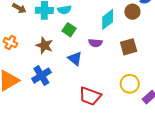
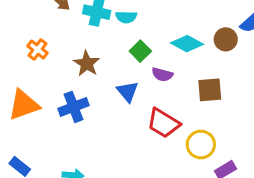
cyan diamond: (108, 19) -> (187, 44), turned 55
green square: (69, 30) -> (140, 51), moved
red trapezoid: (90, 96) -> (163, 123), moved

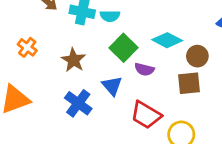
brown circle: (226, 39) -> (197, 56), moved
green square: (140, 51) -> (124, 48), size x1.4
blue cross: (74, 107) -> (78, 103), moved, turned -32

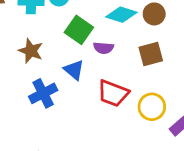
brown circle: (197, 56) -> (154, 14), moved
blue cross: (78, 103) -> (43, 93), turned 36

